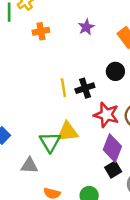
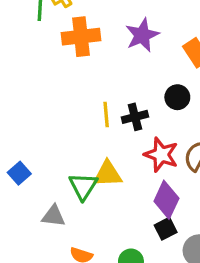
purple star: (86, 27) -> (142, 35), size x1.5
orange cross: (41, 31) -> (81, 37), size x1.6

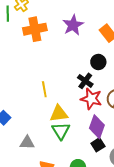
yellow line: (106, 115) -> (44, 89), moved
black cross: (135, 117) -> (85, 81), moved, turned -35
green triangle: (83, 186) -> (61, 131), moved

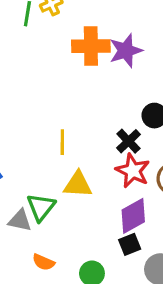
orange cross: (35, 29) -> (91, 46), moved
purple diamond: (97, 127) -> (133, 216), turned 30
green triangle: (61, 131) -> (41, 207), moved

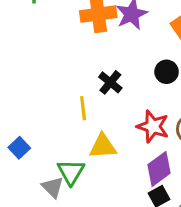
black cross: (128, 141) -> (110, 82), moved
gray triangle: (20, 221) -> (53, 187), turned 40

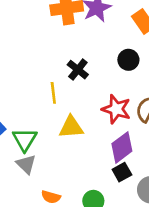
green triangle: (71, 172) -> (25, 140), moved

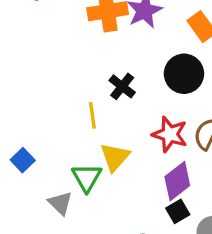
black circle: (128, 60) -> (184, 74), size x1.5
yellow triangle: (71, 127) -> (115, 157), turned -44
green triangle: (25, 140) -> (87, 178), moved

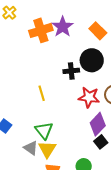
black cross: (122, 86) -> (71, 71), moved, turned -35
yellow triangle: (115, 157) -> (47, 149), moved

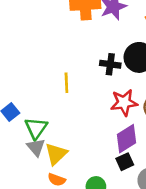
red star: (89, 97) -> (124, 103), turned -30
green triangle: (44, 130) -> (36, 128), moved

